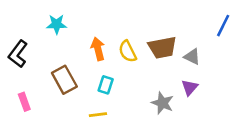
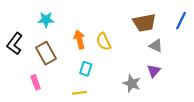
brown trapezoid: (162, 47) -> (144, 23), moved
brown rectangle: (64, 80) -> (46, 53), moved
pink rectangle: (24, 102) -> (36, 82), moved

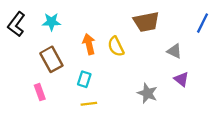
brown trapezoid: (144, 23) -> (146, 22), moved
black L-shape: (15, 44) -> (16, 24), moved
cyan rectangle: (86, 69) -> (84, 79), moved
purple triangle: (154, 71) -> (181, 79), moved, turned -32

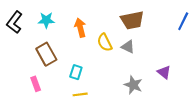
orange arrow: (89, 44) -> (80, 28), moved
gray triangle: (174, 51) -> (128, 47), moved

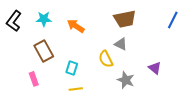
orange arrow: (80, 28) -> (76, 26), turned -42
yellow semicircle: (105, 42) -> (106, 59), moved

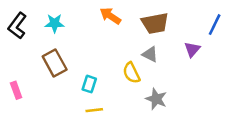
orange arrow: (76, 26) -> (110, 16), moved
purple triangle: (155, 68) -> (192, 49), moved, turned 32
pink rectangle: (34, 79) -> (16, 90), moved

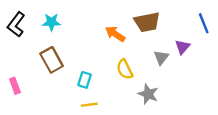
orange arrow: (110, 16) -> (115, 34), moved
blue line: (215, 25) -> (204, 23), turned -48
gray triangle: (150, 54) -> (161, 57), moved, turned 42

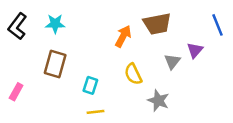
orange arrow: (115, 34) -> (123, 36), turned 84
brown rectangle: (52, 60) -> (55, 64), turned 45
pink rectangle: (15, 86) -> (16, 92), turned 49

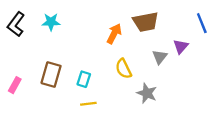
brown rectangle: (55, 64) -> (51, 75), moved

